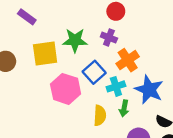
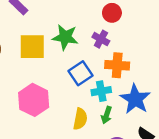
orange cross: (128, 60) -> (117, 65), turned 30
pink hexagon: (66, 89) -> (34, 100), moved

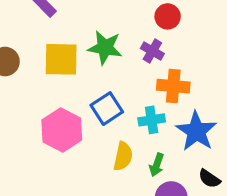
blue square: (81, 73) -> (107, 109), moved
green arrow: (107, 115) -> (157, 165), moved

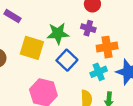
yellow square: (61, 59) -> (32, 48), turned 30
blue square: (107, 109) -> (67, 60), moved

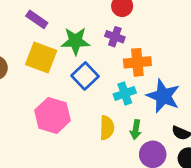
purple rectangle: (12, 16) -> (37, 19), moved

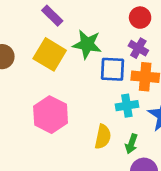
purple cross: (115, 37) -> (138, 48), moved
blue square: (85, 76) -> (112, 69), moved, turned 36

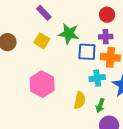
purple cross: (138, 48) -> (106, 37), turned -32
yellow square: (50, 54) -> (42, 41), size x0.7

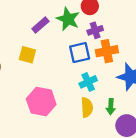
purple rectangle: (44, 13) -> (40, 25), moved, turned -70
green star: (69, 34) -> (68, 19), moved, turned 30
cyan cross: (97, 78) -> (88, 82), moved

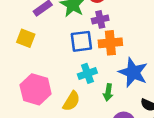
yellow semicircle: (87, 107) -> (71, 101), moved, turned 30
green arrow: (111, 107) -> (108, 92), moved

